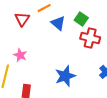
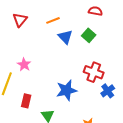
red triangle: (22, 19) -> (20, 20), moved
red cross: (90, 38) -> (94, 72), moved

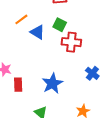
red cross: (94, 72) -> (71, 42), moved
red rectangle: (26, 101) -> (18, 85), moved

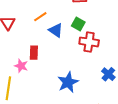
red rectangle: (18, 85) -> (34, 53), moved

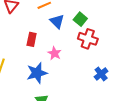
pink star: (21, 66) -> (55, 53), moved
blue star: (68, 82) -> (37, 73), moved

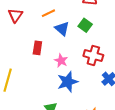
red cross: (88, 39) -> (93, 55), moved
blue star: (37, 73) -> (68, 82), moved

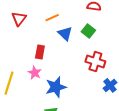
pink star: (61, 61) -> (35, 73), moved
blue star: (68, 82) -> (56, 87), moved

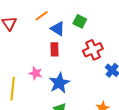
red rectangle: (40, 52) -> (54, 49), moved
red cross: (95, 62) -> (93, 50), turned -30

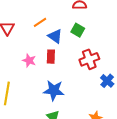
pink star: (36, 73) -> (29, 60), moved
blue star: (59, 83) -> (54, 90), turned 30

